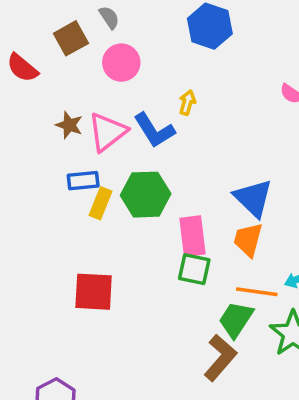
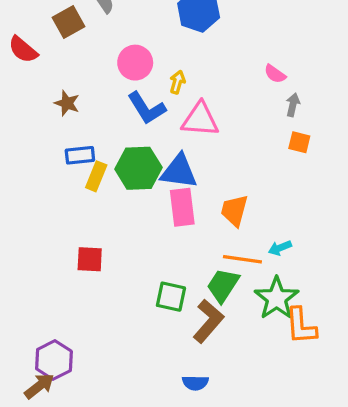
pink circle: (121, 63) -> (135, 63), moved
pink triangle: (107, 132) -> (200, 119), moved, turned 42
blue triangle: (253, 198) -> (179, 171), moved, turned -36
green square: (194, 269) -> (171, 297), moved
red square: (94, 292) -> (90, 259), size x0.7

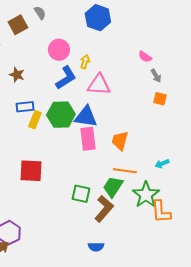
gray arrow: (293, 105) -> (156, 76), turned 136
blue L-shape: (147, 108) -> (66, 78), turned -90
cyan arrow: (280, 248) -> (162, 164), moved
red square: (90, 259) -> (31, 171), size x1.4

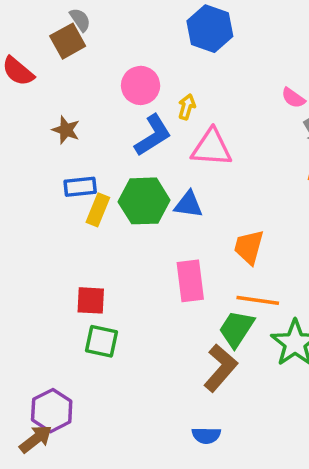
gray semicircle: (40, 13) -> (80, 20), moved
blue triangle: (86, 117) -> (188, 204), size x0.7
pink rectangle: (88, 139) -> (190, 281), moved
red square: (31, 171) -> (91, 300), size x0.7
green square: (81, 194) -> (101, 341), moved

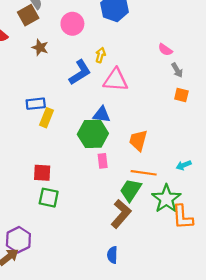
pink circle: (141, 85) -> (72, 24), moved
brown star: (66, 130) -> (40, 48), moved
green hexagon: (144, 201) -> (93, 134), moved
pink rectangle: (190, 281) -> (103, 161), size x0.6
blue semicircle: (206, 435) -> (112, 255), turned 91

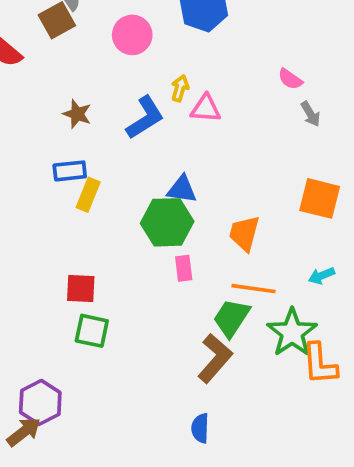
brown star: (40, 48) -> (77, 114), moved
pink triangle: (116, 80) -> (206, 108), moved, size x0.7
orange square: (181, 95) -> (320, 198), moved, size x1.6

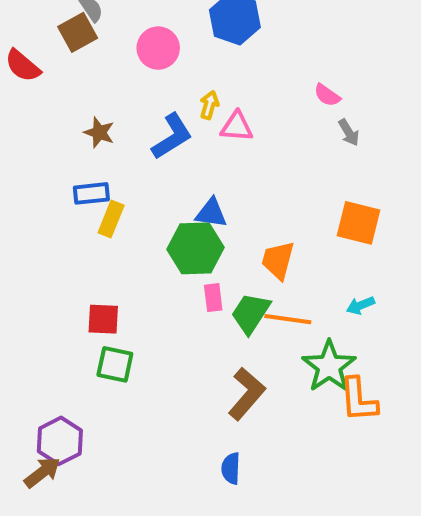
green trapezoid: (231, 318) -> (251, 313), moved

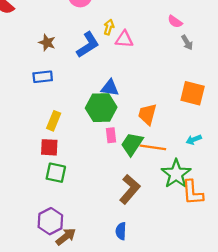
yellow rectangle: (111, 219) -> (54, 121), moved
purple hexagon: (60, 441) -> (50, 221), moved
brown arrow: (42, 472) -> (66, 237), moved

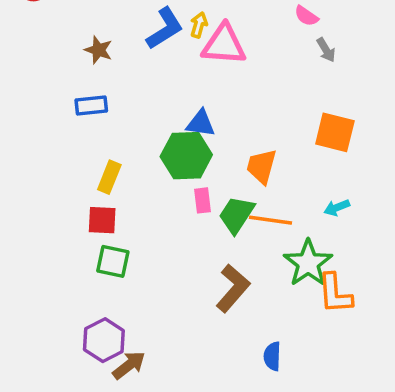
pink triangle: (124, 39) -> (224, 45), size x1.5
blue L-shape: (88, 45) -> (165, 28), moved
blue semicircle: (121, 231) -> (272, 356), moved

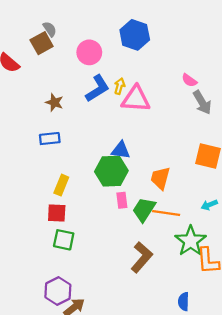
gray arrow: (326, 50) -> (202, 102), size x1.5
blue semicircle: (272, 356) -> (184, 301), moved

